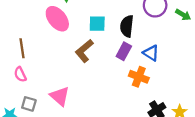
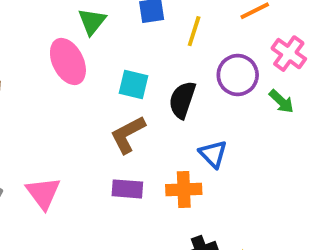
brown L-shape: (84, 51) -> (128, 134), moved
purple rectangle: (124, 51) -> (127, 189), moved, turned 54
orange cross: (139, 77) -> (184, 190), turned -36

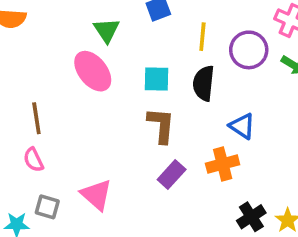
yellow line: (194, 31) -> (202, 37), moved
brown L-shape: (128, 134) -> (161, 125), turned 135
purple rectangle: (127, 189) -> (172, 175), turned -40

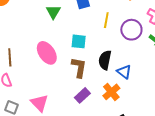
pink ellipse: (93, 71) -> (47, 53), moved
black semicircle: (204, 83) -> (105, 60), moved
orange cross: (223, 164) -> (111, 92), turned -30

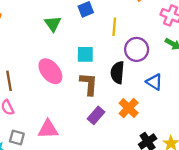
purple circle: (131, 30) -> (137, 49), moved
blue triangle: (124, 72) -> (154, 82), moved
pink triangle: (39, 103) -> (48, 129), turned -42

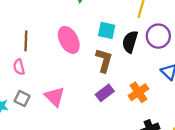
black semicircle: (117, 72) -> (130, 42), moved
pink triangle: (48, 129) -> (55, 97), turned 35

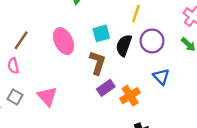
cyan square: (107, 30) -> (101, 33), turned -30
brown line: (26, 41) -> (21, 40), turned 30
purple rectangle: (105, 93) -> (106, 88), moved

